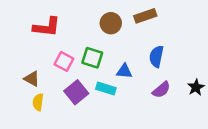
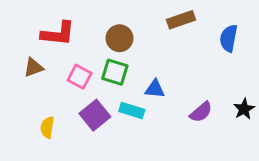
brown circle: (111, 23) -> (120, 38), moved
blue semicircle: (156, 56) -> (229, 38), moved
brown triangle: (32, 79) -> (33, 67), moved, turned -49

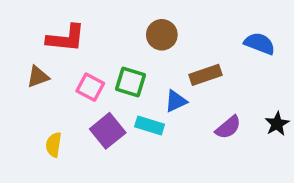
brown rectangle: (181, 20) -> (205, 75), moved
brown circle: (120, 38) -> (162, 35), moved
blue semicircle: (229, 38) -> (260, 44), turned 100
blue triangle: (155, 89) -> (176, 101), turned -30

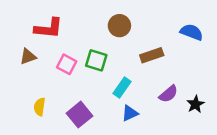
blue triangle: (176, 101) -> (130, 113), moved
black star: (277, 124) -> (195, 104), moved
cyan rectangle: (150, 126) -> (122, 87), moved, turned -72
purple square: (108, 131) -> (80, 115), moved

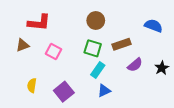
green square: (96, 60) -> (93, 48), moved
purple semicircle: (168, 94) -> (135, 65), moved
black star: (195, 104) -> (162, 68), moved

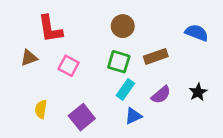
red L-shape: (39, 23) -> (50, 29), turned 75
purple semicircle: (135, 65) -> (161, 95), moved
black star: (162, 68) -> (198, 92), moved

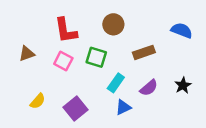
red L-shape: (50, 29) -> (66, 30), moved
green square: (119, 62) -> (96, 57), moved
yellow semicircle: (41, 109) -> (38, 101), turned -147

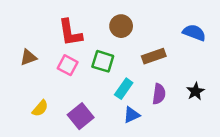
purple semicircle: (149, 88) -> (159, 94), turned -42

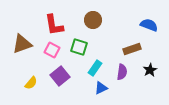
brown rectangle: (154, 56) -> (132, 49), moved
brown triangle: (28, 57) -> (22, 44), size x1.5
purple square: (81, 116) -> (60, 76), moved

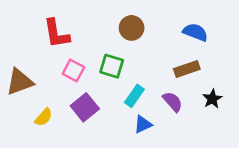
red L-shape: (54, 25) -> (56, 34), moved
blue semicircle: (149, 25) -> (195, 32), moved
brown triangle: (22, 44) -> (20, 82), moved
purple semicircle: (122, 72) -> (173, 102), turned -49

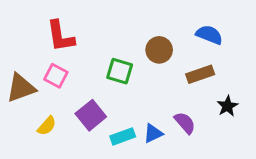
brown circle: (132, 28) -> (159, 50), moved
pink square: (73, 70) -> (56, 76), moved
cyan rectangle: (134, 96) -> (123, 136), moved, turned 35
purple semicircle: (173, 102) -> (185, 123), moved

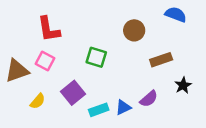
blue semicircle: (209, 35) -> (176, 15), moved
brown circle: (159, 50) -> (134, 30), moved
purple semicircle: (185, 123) -> (149, 99), turned 90

